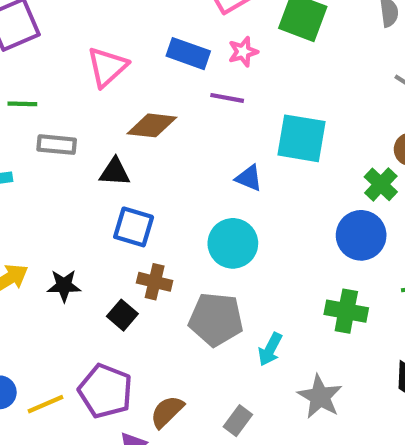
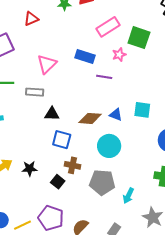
pink star: (243, 52) -> (119, 55), moved
brown diamond: (152, 125) -> (90, 118), moved
cyan square: (301, 138) -> (142, 110), moved, size x0.7
gray rectangle: (57, 145) -> (35, 92), moved

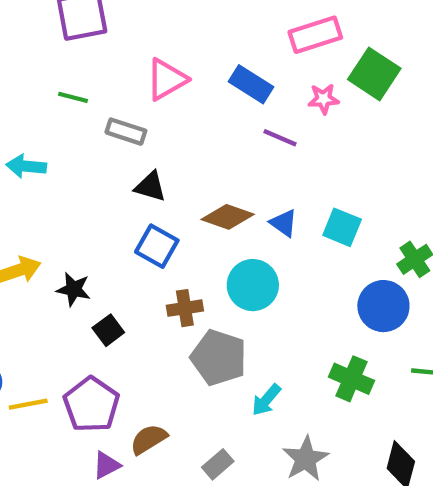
brown cross: (72, 165) -> (185, 308), moved, turned -35
black square: (58, 182) -> (108, 330), moved

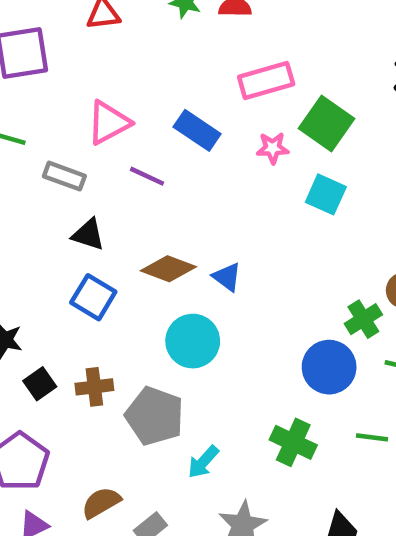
purple line: (280, 138) -> (147, 176), moved
cyan square: (342, 227) -> (326, 194), moved
brown cross: (185, 308) -> (94, 387), moved
brown semicircle: (149, 439) -> (101, 503), moved

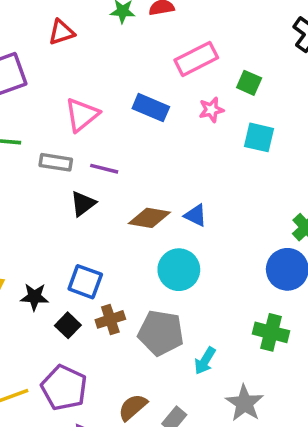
green square: (327, 123) -> (249, 83), size x0.6
purple line: (147, 176) -> (104, 169), moved
black triangle: (88, 235) -> (83, 204), turned -44
blue square: (93, 297) -> (85, 282), moved

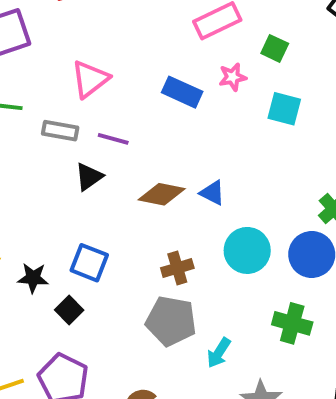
blue rectangle: (151, 108) -> (182, 92), moved
cyan circle: (179, 270) -> (247, 250), moved
brown cross: (110, 319) -> (177, 268), moved

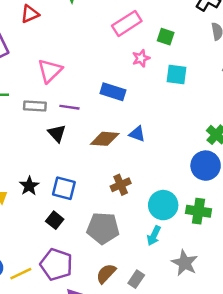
blue rectangle: (182, 92) -> (113, 92), moved
black triangle: (89, 177) -> (57, 133), turned -30
cyan circle: (247, 250) -> (163, 205), moved
black star: (33, 278) -> (29, 186), moved, turned -30
gray pentagon: (171, 321) -> (103, 228), moved

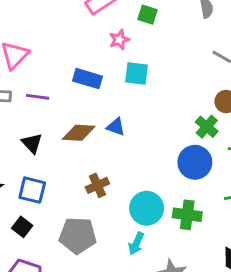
cyan square: (177, 74) -> (137, 74), moved
black triangle: (57, 133) -> (32, 143), moved

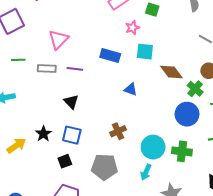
brown diamond: (79, 133) -> (171, 72), moved, turned 50
black square: (22, 227) -> (65, 161), turned 32

